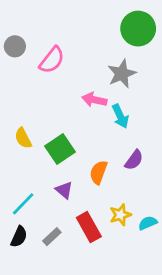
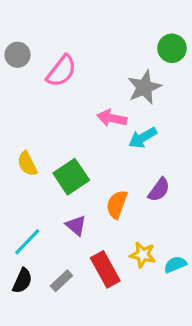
green circle: (138, 29) -> (172, 48), moved, size x0.7
cyan arrow: (120, 116) -> (143, 138), turned 85
yellow star: (120, 215) -> (143, 255), turned 30

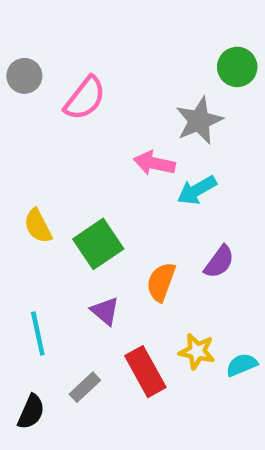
cyan line: (27, 242) -> (38, 333), turned -56
black semicircle: (22, 281) -> (31, 412), moved

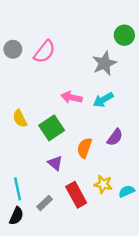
gray circle: (24, 76) -> (13, 49), moved
pink arrow: (154, 163) -> (72, 97), moved
cyan line: (38, 333) -> (18, 189), moved

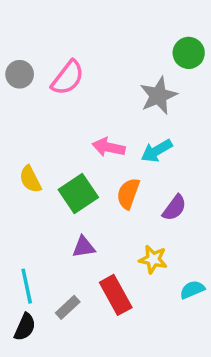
orange semicircle: (84, 148) -> (128, 194), moved
purple triangle: (55, 163) -> (84, 247), turned -49
yellow star: (103, 184) -> (153, 259), moved

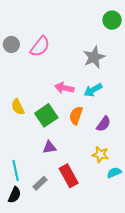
green circle: (189, 53) -> (112, 20), moved
yellow star: (153, 259) -> (100, 155), moved

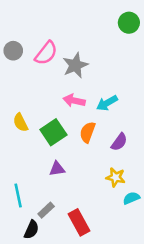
gray star: (94, 57) -> (75, 65), moved
red rectangle: (69, 176) -> (79, 222), moved
black semicircle: (15, 195) -> (31, 230), moved

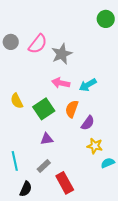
purple semicircle: (119, 142) -> (88, 123), moved
gray rectangle: (46, 210) -> (44, 166), moved

